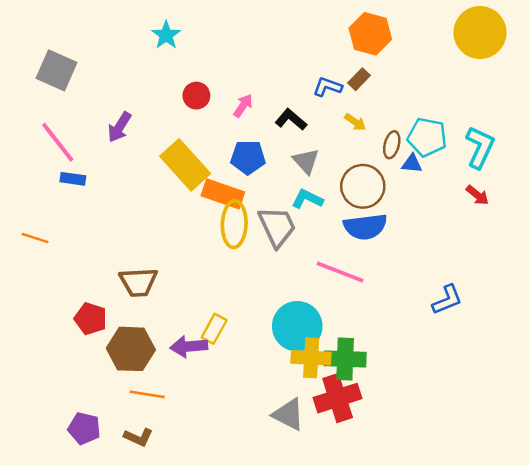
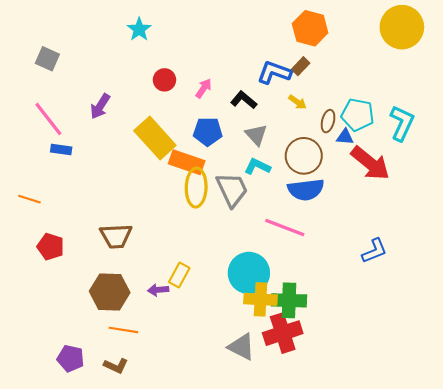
gray square: (56, 70) -> (47, 59), size x0.7
blue L-shape: (327, 87) -> (274, 72), size x1.4
red arrow: (477, 195) -> (370, 163), moved, size x2.0
red pentagon: (91, 319) -> (51, 247), moved
purple arrow: (189, 346) -> (158, 290), size x0.7

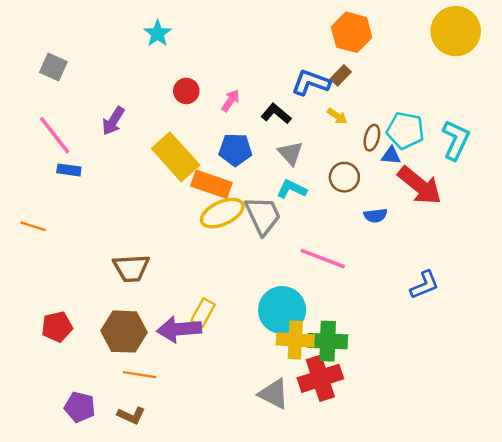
brown circle: (304, 156) -> (344, 177), size x0.7
yellow ellipse: (196, 188) -> (222, 213), turned 63
blue semicircle: (306, 190) -> (375, 215), moved, size x0.6
red pentagon: (51, 247) -> (57, 327), moved, turned -30
purple arrow: (158, 290) -> (179, 329), size x1.8

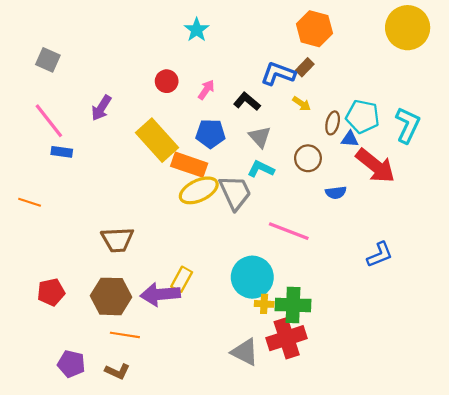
cyan star: (158, 33) -> (197, 30), moved
yellow cross: (295, 340) -> (264, 304), size x0.6

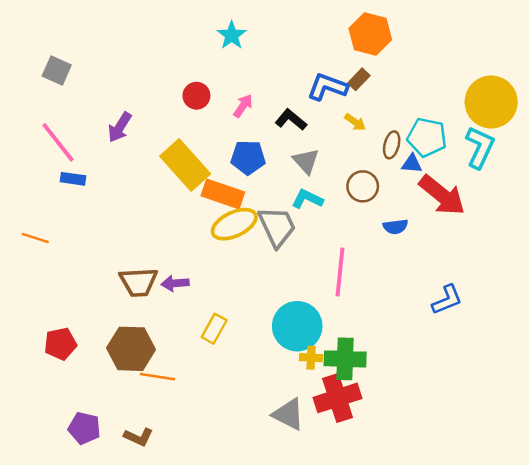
yellow circle: (408, 28) -> (491, 102), moved
pink line: (289, 231) -> (340, 272), turned 75
purple arrow: (160, 294) -> (175, 283), moved, size x0.6
orange line: (125, 335) -> (157, 377), moved

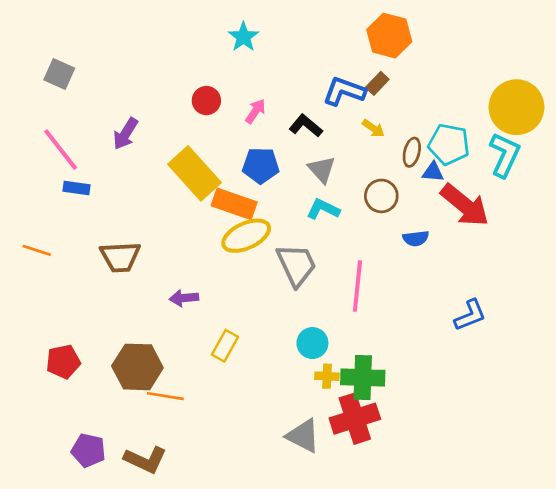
gray trapezoid: (277, 227) -> (297, 265), moved
brown trapezoid: (139, 282) -> (120, 257), moved
cyan circle: (297, 326) -> (312, 343), size x0.6
brown L-shape: (139, 437) -> (145, 460), size x1.4

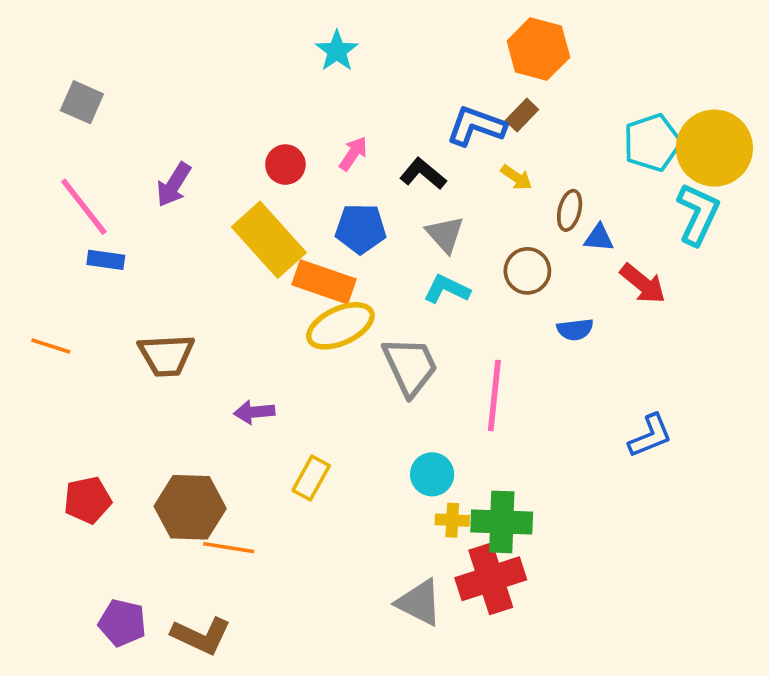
red circle: (206, 101) -> (285, 165), moved
cyan pentagon: (449, 144) -> (652, 143), moved, turned -30
red arrow: (465, 205) -> (643, 284), size x0.7

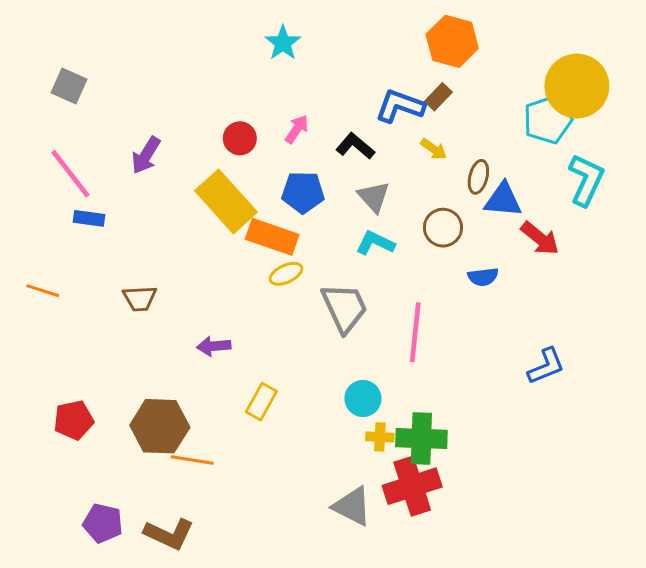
yellow circle: (714, 148) -> (577, 86), moved
blue triangle: (599, 238) -> (503, 200), size x1.5
yellow ellipse: (340, 326) -> (286, 274), size x0.6
brown trapezoid: (166, 355) -> (140, 298), size x0.7

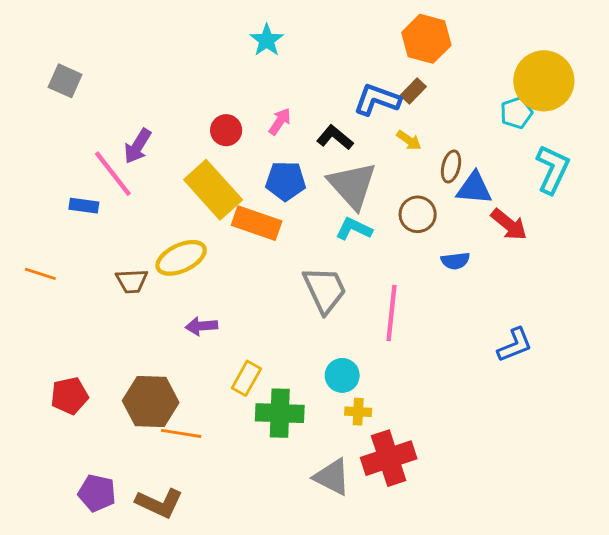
cyan pentagon: (548, 120) -> (516, 113), size x0.7
pink line: (71, 174) -> (113, 174), moved
gray triangle: (374, 197) -> (352, 185), size x1.6
yellow ellipse: (286, 274) -> (181, 258), moved, size x1.6
green cross: (421, 438) -> (280, 413), moved

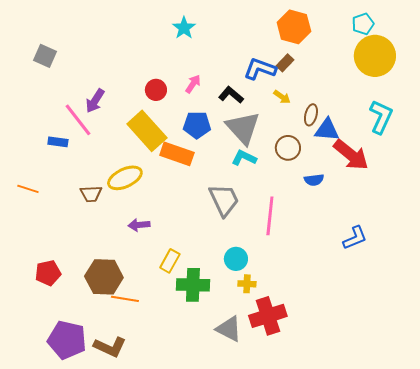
cyan pentagon: (516, 113) -> (363, 24), moved
red arrow: (509, 225) -> (351, 155), size x1.4
purple pentagon: (97, 493) -> (67, 340), size x1.5

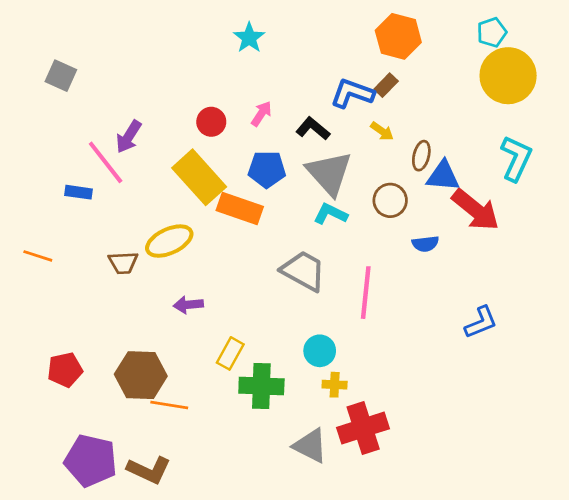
gray trapezoid: (224, 200) -> (303, 271), turned -36

